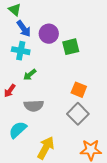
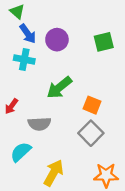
green square: (71, 47) -> (104, 42), moved
green arrow: (30, 75) -> (59, 88), moved, size x1.6

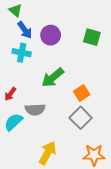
green square: (104, 42) -> (92, 37), turned 30
orange square: (92, 105) -> (82, 93), turned 35
cyan semicircle: (21, 152) -> (13, 122), moved

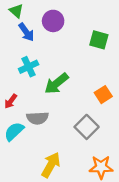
purple circle: (51, 35) -> (53, 21), moved
cyan cross: (22, 53) -> (29, 67), moved, turned -36
orange square: (82, 93) -> (103, 95), moved

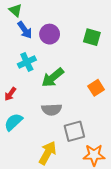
purple circle: (53, 21) -> (50, 34), moved
gray semicircle: (37, 118) -> (52, 110), moved
gray square: (87, 127) -> (74, 131), moved, turned 30

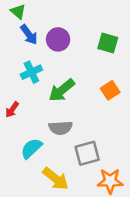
orange square: (96, 88) -> (110, 90), moved
cyan semicircle: (13, 122) -> (31, 148), moved
yellow arrow: (48, 153) -> (56, 179), turned 100

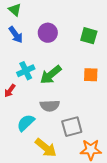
blue arrow: (29, 35) -> (16, 35), moved
cyan cross: (31, 72) -> (26, 71), moved
orange square: (110, 90) -> (91, 75), turned 35

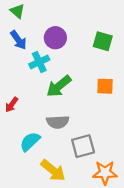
cyan cross: (26, 71) -> (39, 62), moved

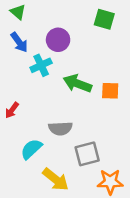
green square: (103, 41) -> (104, 19), moved
green arrow: (59, 86) -> (77, 83), moved, turned 60

